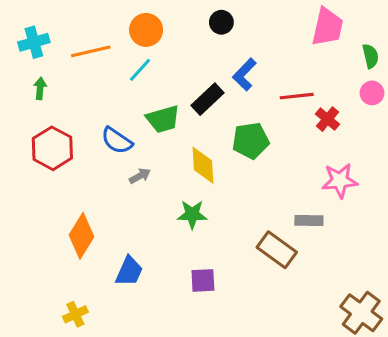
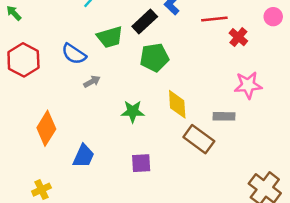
green arrow: (40, 88) -> (14, 13), turned -49
green pentagon: (251, 141) -> (154, 57), moved
yellow diamond: (203, 165) -> (177, 104), moved

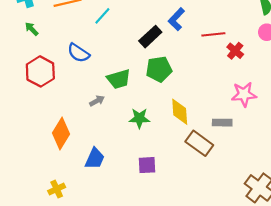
green trapezoid: (110, 37) -> (119, 79), moved
blue semicircle: (74, 54) -> (78, 53), moved
gray arrow: (92, 81) -> (97, 101), moved

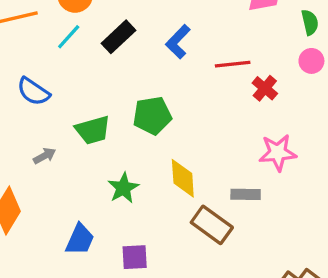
black rectangle: (150, 37) -> (119, 37), moved
gray arrow: (97, 101) -> (45, 156), moved
green star: (139, 118) -> (123, 188), turned -30
blue trapezoid: (95, 159) -> (80, 239), moved

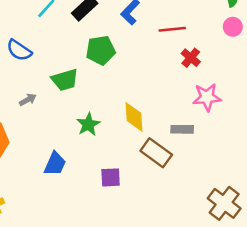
red cross: (265, 88) -> (191, 58), moved
green pentagon: (152, 116) -> (101, 50), moved
purple square: (135, 257) -> (111, 177), moved

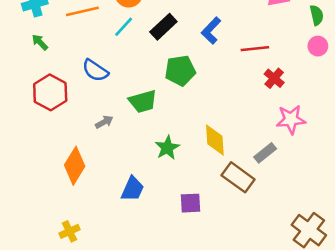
gray rectangle: (182, 129) -> (265, 153), turned -40

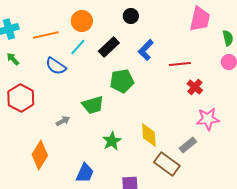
blue semicircle: (95, 71) -> (56, 66), moved

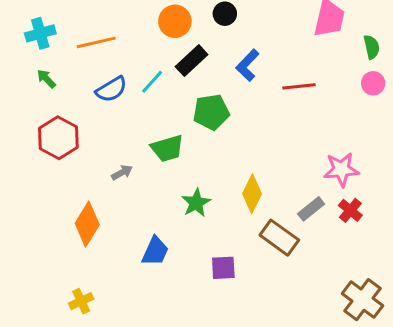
orange circle: (82, 21) -> (175, 21), moved
cyan line: (78, 47) -> (152, 82), moved
blue semicircle: (56, 66) -> (111, 89), turned -65
red cross: (195, 87) -> (350, 210), moved
yellow diamond: (149, 135) -> (252, 194), turned 30

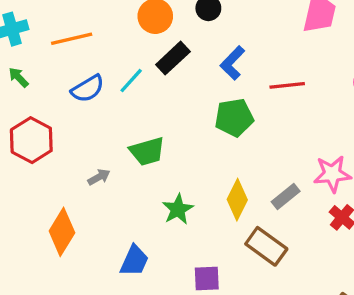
green pentagon: (211, 112) -> (234, 118), moved
gray rectangle: (311, 209) -> (286, 196), moved

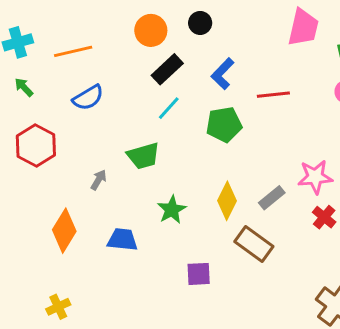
cyan line: (131, 81) -> (169, 108), moved
gray arrow: (99, 177) -> (99, 180), turned -30
blue trapezoid: (134, 261) -> (122, 240), moved, turned -108

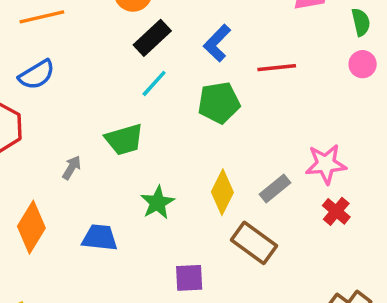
blue semicircle: (88, 98) -> (37, 75), moved

